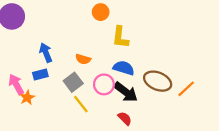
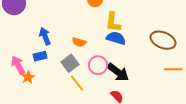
blue semicircle: (124, 68) -> (116, 38), moved
brown ellipse: (158, 81) -> (163, 40), moved
orange line: (186, 89) -> (173, 69), turned 42

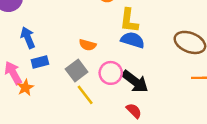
blue arrow: (45, 36) -> (28, 38), moved

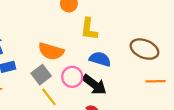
blue semicircle: (133, 40) -> (100, 59), moved
orange semicircle: (88, 45) -> (51, 51), size x1.6

